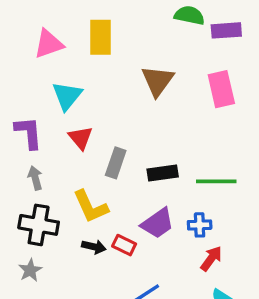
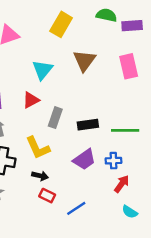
yellow rectangle: (101, 37) -> (61, 24), moved, turned 30
cyan triangle: (67, 96) -> (42, 70), moved
red triangle: (80, 138) -> (31, 100), turned 42
red rectangle: (124, 245) -> (47, 196), moved

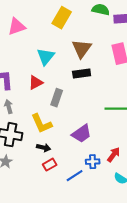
black rectangle: (88, 125) -> (82, 74), moved
blue cross: (113, 161) -> (93, 162), moved
red rectangle: (47, 196) -> (50, 165), turned -56

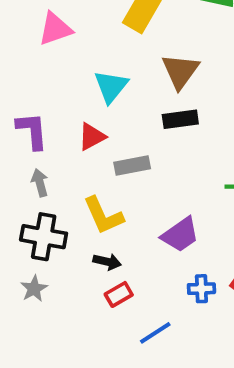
gray rectangle: (57, 98) -> (132, 165), turned 60
blue line: (75, 176) -> (155, 333), moved

